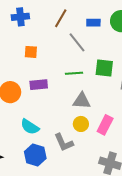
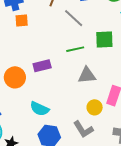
orange square: (31, 52) -> (22, 21), moved
yellow circle: (81, 124) -> (95, 107), moved
gray L-shape: (64, 142) -> (83, 129), moved

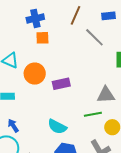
green line: (75, 49) -> (93, 114), moved
orange circle: (15, 77) -> (35, 74), moved

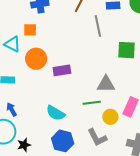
gray line: (94, 37) -> (98, 26), turned 30
orange square: (42, 38) -> (30, 30), moved

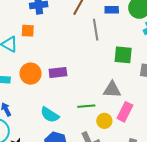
orange circle: (36, 59) -> (31, 74), moved
gray triangle: (106, 84) -> (112, 90), moved

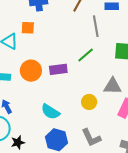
green line: (86, 106) -> (86, 55), moved, turned -36
yellow circle: (104, 121) -> (89, 102), moved

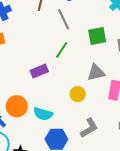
orange circle: (31, 71) -> (17, 106), moved
gray L-shape: (91, 138) -> (89, 128), turned -80

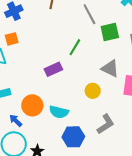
gray line: (64, 19) -> (89, 14), moved
gray triangle: (96, 72) -> (110, 68), turned 42

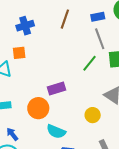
green line: (75, 47) -> (90, 63), moved
orange circle: (32, 105) -> (38, 108), moved

